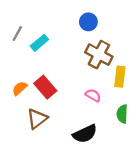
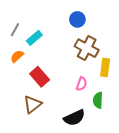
orange semicircle: (20, 88) -> (17, 56), moved
pink semicircle: (93, 95) -> (82, 84), turned 80
green semicircle: (122, 114) -> (98, 100), moved

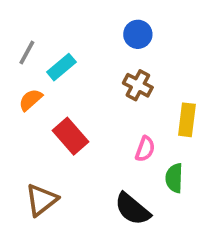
brown cross: (87, 48) -> (138, 85), moved, size x0.7
brown triangle: (32, 104) -> (41, 200), moved
black semicircle: (74, 118) -> (132, 209), turned 65

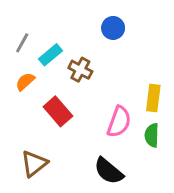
brown cross: (138, 85) -> (80, 70), moved
pink semicircle: (145, 149) -> (119, 122), size x1.5
green semicircle: (174, 178) -> (152, 135), moved

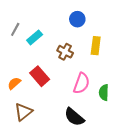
brown cross: (80, 70) -> (65, 52), moved
orange semicircle: (25, 82) -> (14, 83), moved
yellow rectangle: (153, 98) -> (96, 46), moved

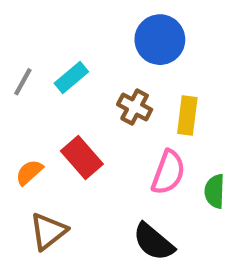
blue circle: (77, 19) -> (160, 40), size x1.5
gray line: (15, 29) -> (23, 82), moved
yellow rectangle: (96, 46) -> (187, 115), moved

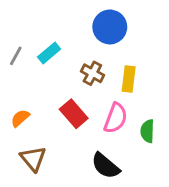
red rectangle: (82, 158) -> (74, 114), moved
brown triangle: (48, 231) -> (33, 159), turned -32

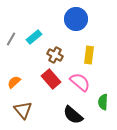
brown cross: (92, 73) -> (55, 55), moved
pink semicircle: (116, 118) -> (80, 82), turned -70
green semicircle: (147, 131) -> (103, 102), moved

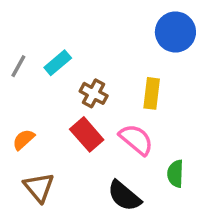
blue circle: (76, 19) -> (175, 32), moved

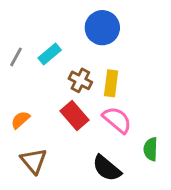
blue circle: (175, 32) -> (102, 28), moved
yellow rectangle: (152, 93) -> (111, 83), moved

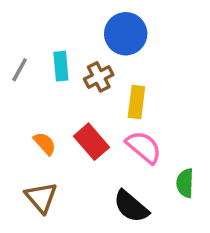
cyan rectangle: (50, 54) -> (61, 66), turned -55
brown cross: (80, 80) -> (99, 77), moved, turned 35
orange semicircle: (20, 120) -> (45, 143), moved, turned 90

